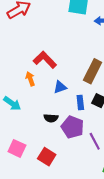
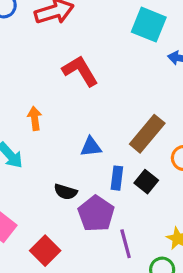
red L-shape: (45, 60) -> (80, 71), moved
orange arrow: (30, 79) -> (35, 118), moved

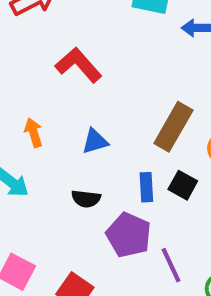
blue triangle: (91, 147) -> (95, 141), moved
black semicircle: (66, 192) -> (86, 199), moved

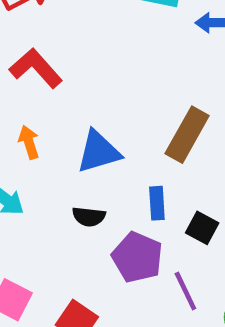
red L-shape: (79, 65) -> (36, 68), moved
blue triangle: (95, 141) -> (98, 152), size x1.5
black square: (183, 185) -> (202, 228), moved

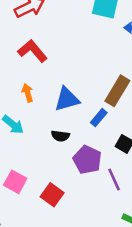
blue rectangle: (157, 203) -> (99, 118), moved, turned 42

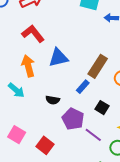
orange arrow: (28, 93) -> (28, 66), size x1.5
blue triangle: (67, 99) -> (58, 58), moved
purple line: (114, 179) -> (93, 135), turned -30

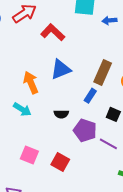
red L-shape: (33, 34) -> (53, 32), moved

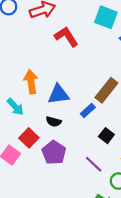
blue triangle: (61, 69) -> (58, 94), moved
purple pentagon: (85, 130) -> (54, 153), moved
red square: (60, 162) -> (29, 138), moved

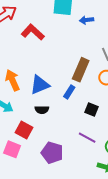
purple pentagon: (54, 153) -> (52, 153), moved

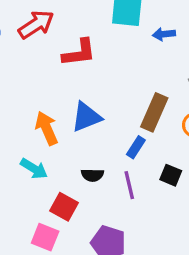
red L-shape: (33, 32) -> (79, 53), turned 130
blue triangle: (40, 85) -> (86, 117), moved
purple line: (87, 138) -> (129, 185), moved, turned 48

